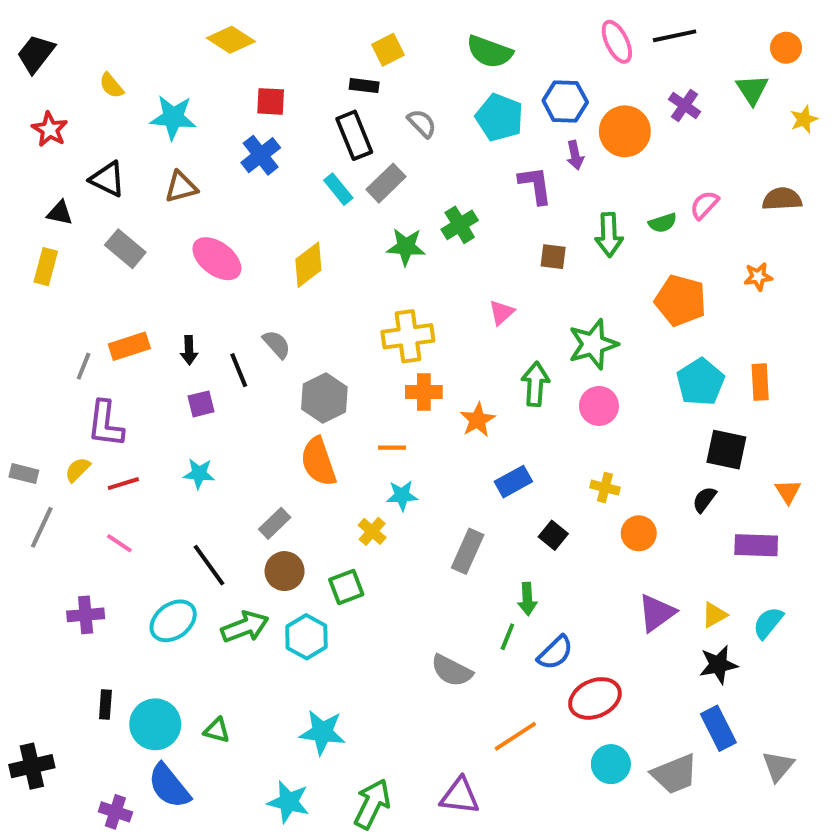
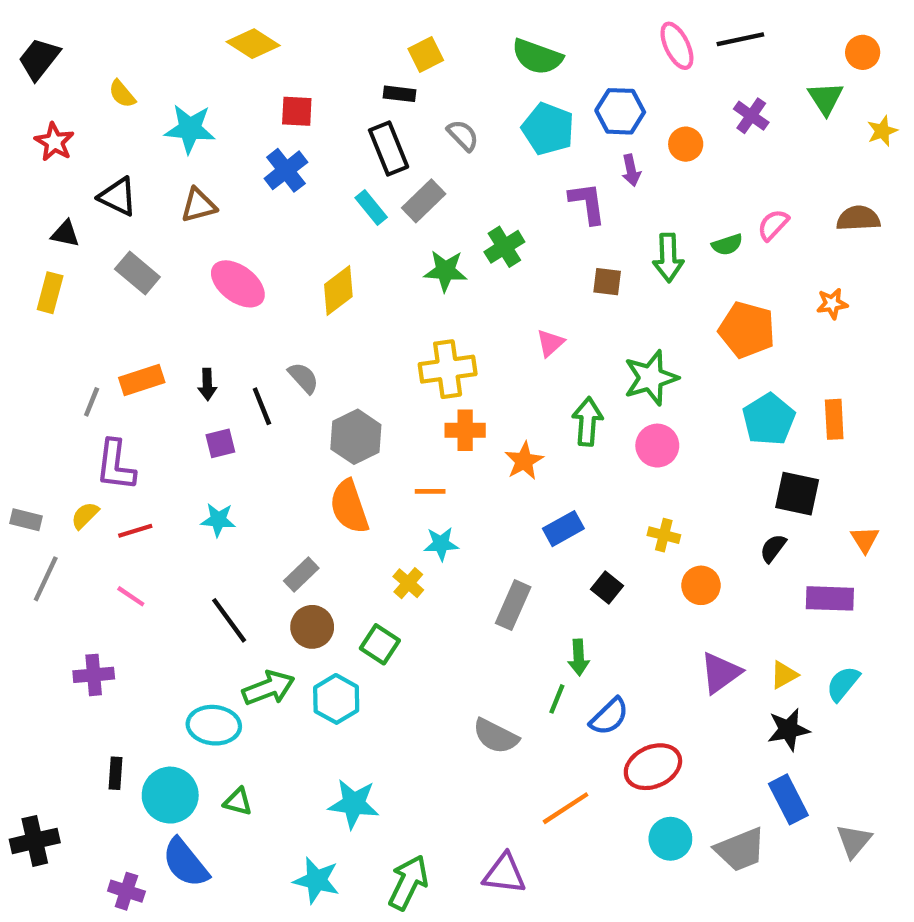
orange circle: (625, 131) -> (686, 144), size x0.6
green square: (346, 587) -> (380, 644), turned -36
cyan ellipse: (173, 621) -> (214, 725), moved, turned 42

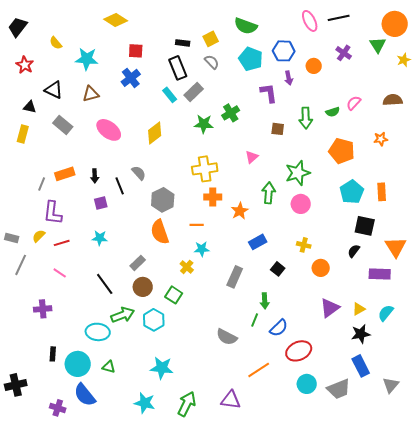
orange circle: (863, 52) -> (395, 24), size x1.6
yellow square: (426, 55) -> (211, 39), moved
orange triangle: (865, 539) -> (396, 247), size x1.6

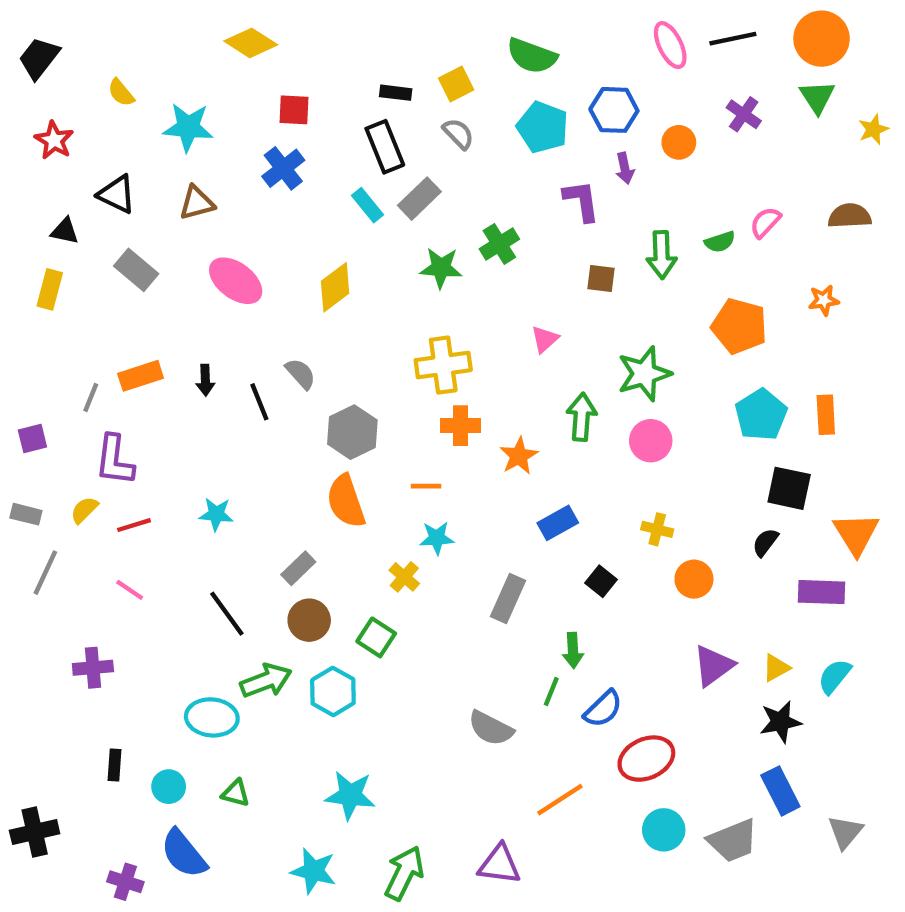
orange circle: (395, 24) -> (822, 39), moved
purple square: (101, 203) -> (32, 439), moved
cyan circle: (78, 364) -> (169, 787), size x0.6

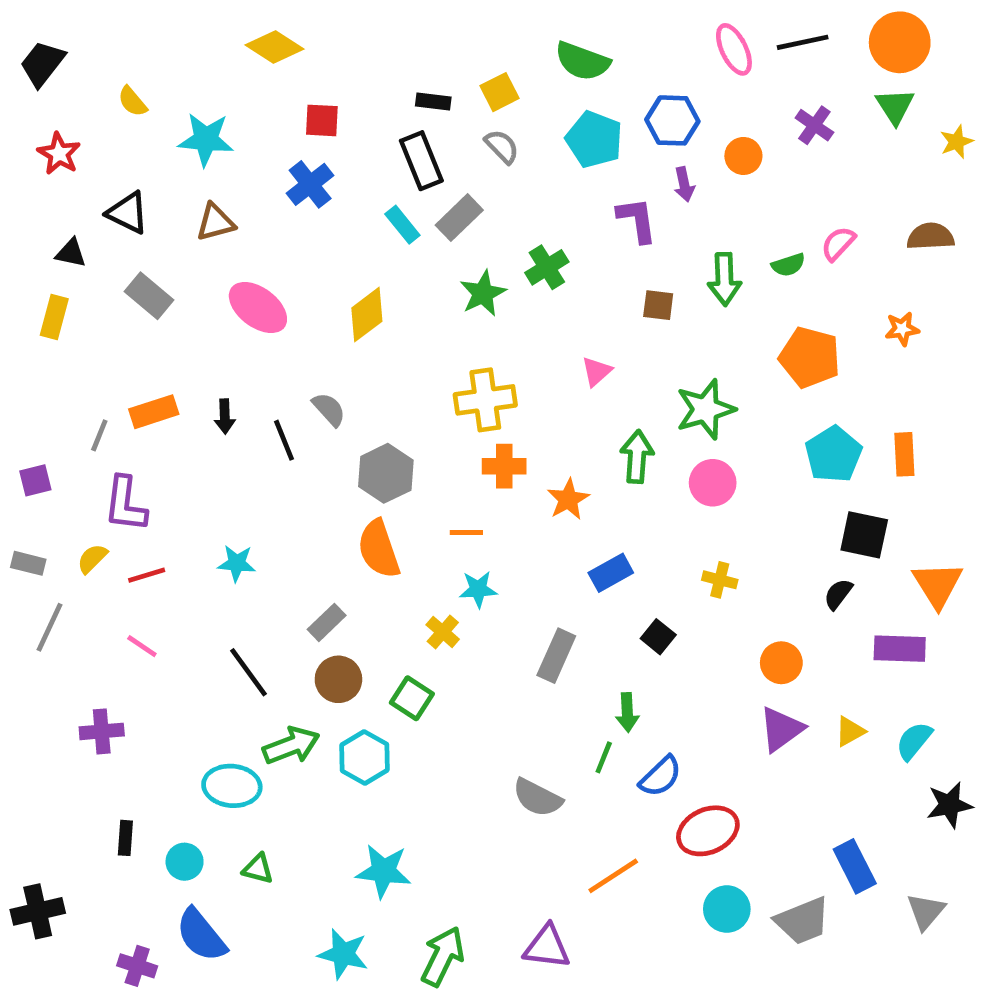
green star: (441, 268) -> (483, 293), turned -30
orange circle: (694, 579) -> (781, 663), moved
black star: (780, 722) -> (949, 805), moved

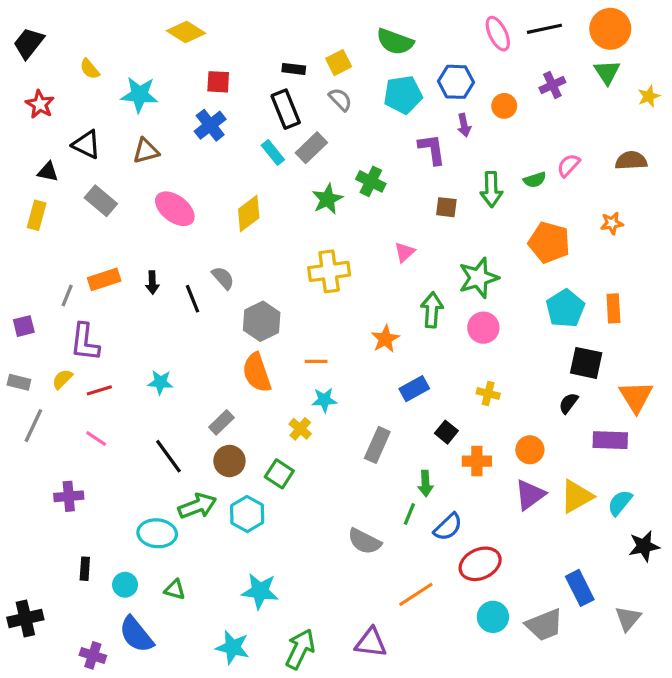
purple cross: (814, 125) -> (552, 85), turned 30
cyan pentagon: (594, 139) -> (403, 95), turned -30
green cross: (547, 267) -> (371, 181), turned -32
orange cross: (504, 466) -> (477, 461), moved
yellow triangle: (850, 731) -> (577, 496), size x1.6

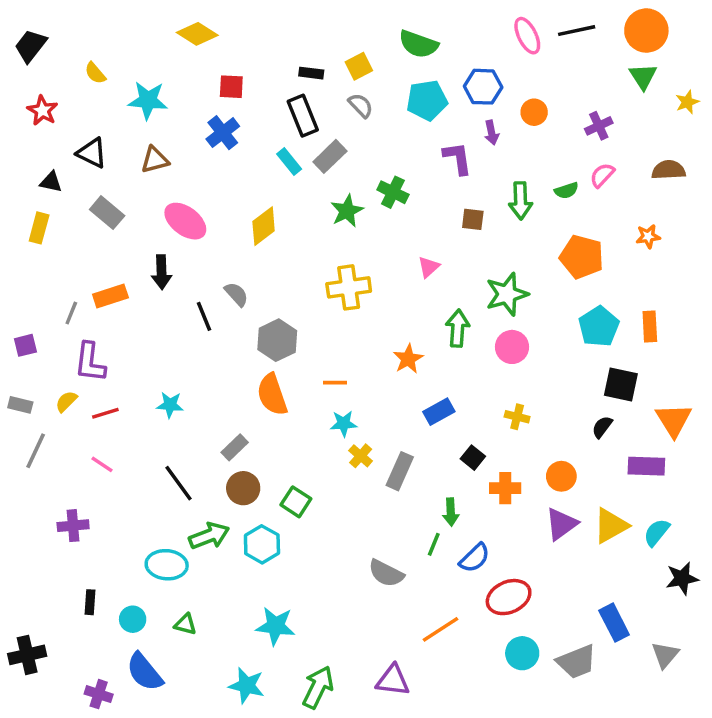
purple cross: (552, 85) -> (599, 126), moved
black arrow: (152, 283) -> (162, 272), moved, size x1.4
yellow cross: (300, 429) -> (361, 456), moved

